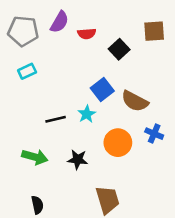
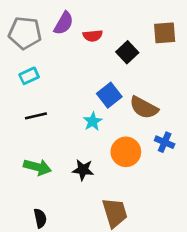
black line: (56, 119) -> (36, 116), moved

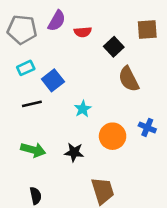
blue square: (109, 95) -> (53, 80), moved
brown semicircle: (144, 108) -> (129, 79), moved, turned 35

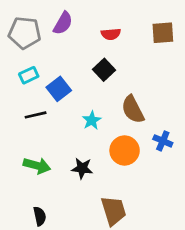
red semicircle: (83, 32) -> (111, 34), moved
black square: (114, 47) -> (104, 70), moved
brown semicircle: (129, 79) -> (133, 109), moved

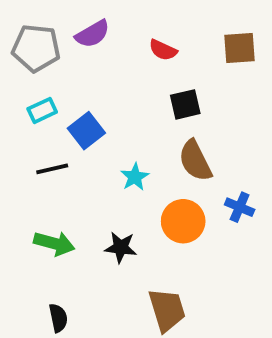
purple semicircle: (63, 23) -> (92, 34), turned 30
red semicircle: (111, 34) -> (163, 50), turned 30
black square: (104, 70) -> (185, 104), moved, turned 30

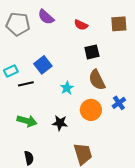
purple semicircle: (92, 34) -> (46, 17), turned 72
cyan rectangle: (42, 110) -> (11, 71), moved
blue cross: (240, 207) -> (119, 103), turned 32

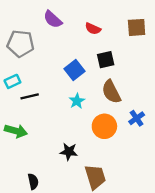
gray pentagon: (18, 24) -> (20, 44), moved
blue square: (43, 65) -> (75, 70), moved
green arrow: (27, 121) -> (16, 131), moved
black star: (60, 123) -> (69, 152), moved

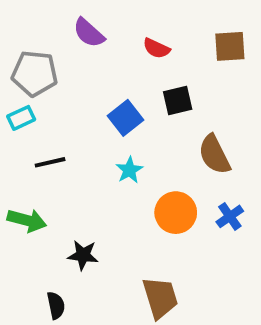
cyan rectangle: (12, 81) -> (21, 118), moved
brown semicircle: (111, 92) -> (214, 155), moved
blue cross: (137, 118) -> (230, 216), moved
black star: (69, 152) -> (83, 255), moved

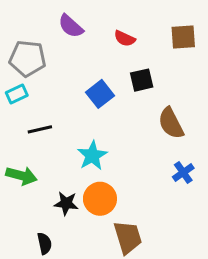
cyan star: (129, 170) -> (92, 156), moved, size x1.4
orange circle: (176, 213) -> (100, 199), moved

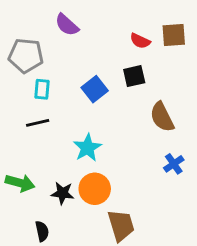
red semicircle: (125, 38) -> (140, 41), moved
cyan rectangle: (17, 94) -> (42, 89), moved, turned -60
green arrow: (21, 176) -> (20, 183), moved

